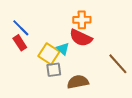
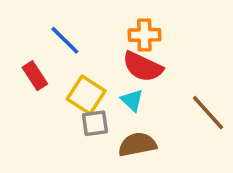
blue line: (21, 28) -> (65, 40), moved
cyan triangle: (63, 49) -> (132, 100), moved

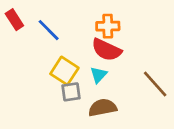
red rectangle: (35, 76) -> (14, 20), moved
cyan triangle: (132, 100) -> (99, 75), turned 30

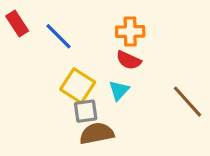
red semicircle: (106, 50) -> (129, 60), size x0.7
brown semicircle: (103, 108) -> (97, 133), moved

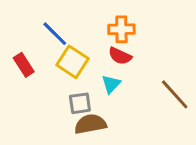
red rectangle: (17, 24) -> (24, 65), moved
yellow square: (78, 86) -> (73, 62), moved

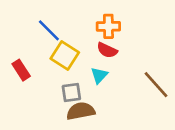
red rectangle: (24, 65) -> (21, 70), moved

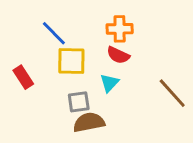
yellow square: (65, 55) -> (71, 61), turned -32

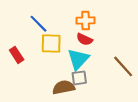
cyan triangle: (109, 83) -> (78, 59), size x1.6
gray square: (79, 102) -> (79, 78), moved

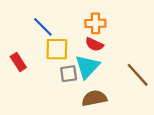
gray square: (79, 78) -> (69, 74), moved
brown semicircle: (64, 87) -> (94, 98), moved

